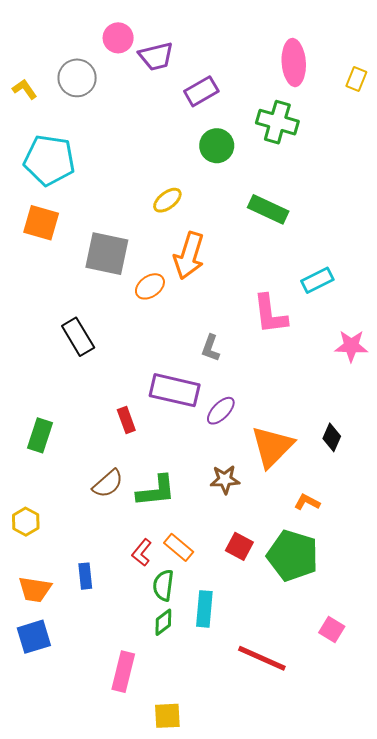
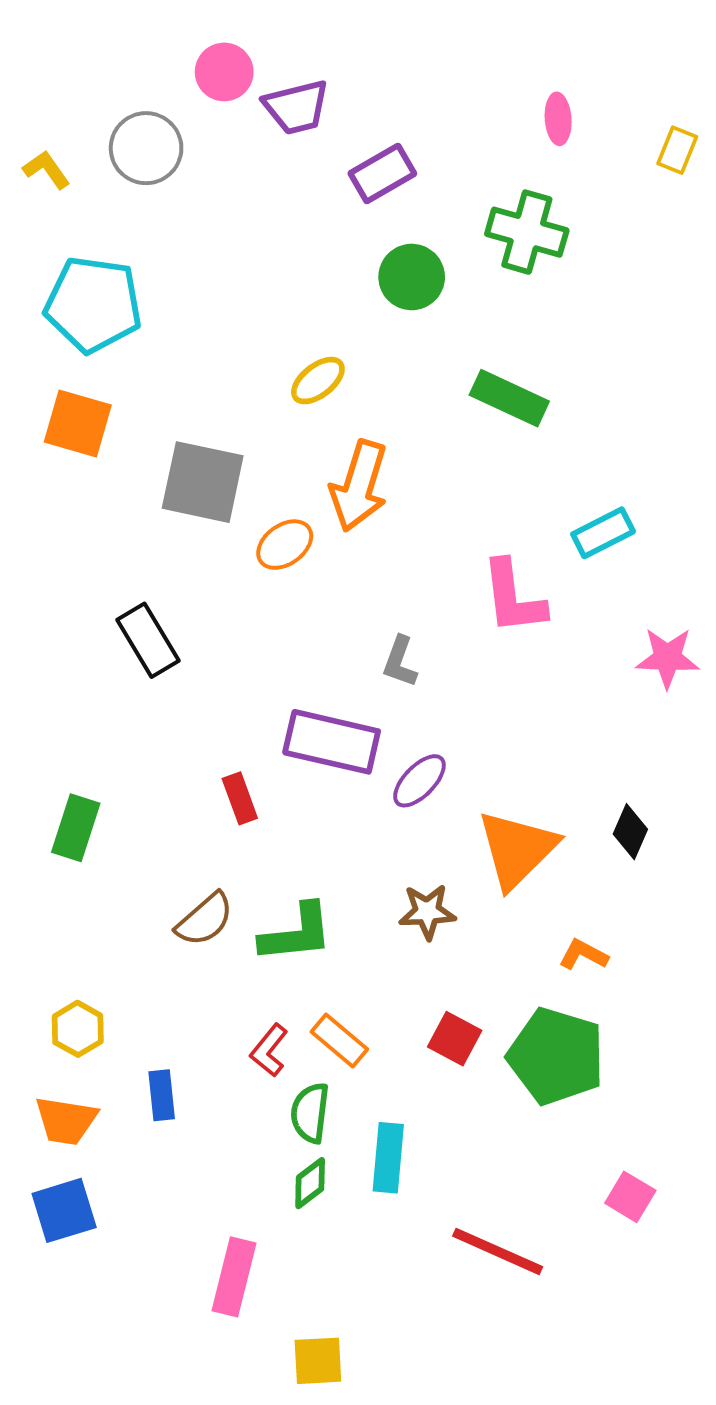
pink ellipse: (294, 63) -> (558, 119), size x0.6
yellow hexagon: (26, 522) -> (78, 1029), moved

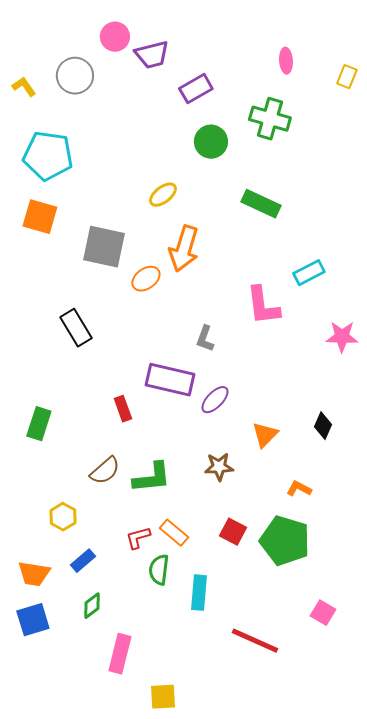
orange triangle: (517, 849) -> (265, 435), size x0.6
yellow hexagon: (78, 1029) -> (63, 517), moved
red L-shape: (269, 1050) -> (138, 538), turned 36
blue rectangle: (162, 1095) -> (83, 561), turned 55
green diamond: (310, 1183) -> (92, 606), moved

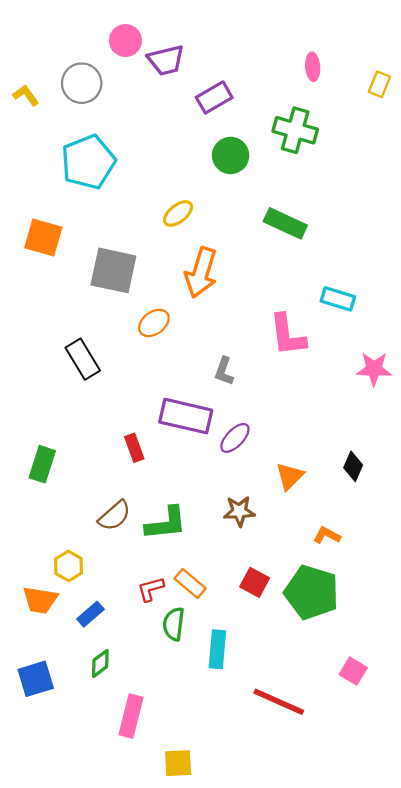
cyan pentagon: (48, 156) -> (88, 162), moved, turned -30
cyan rectangle: (309, 273) -> (338, 299), turned 44
orange ellipse: (146, 279) -> (154, 323), moved
orange trapezoid: (34, 574) -> (40, 600), moved

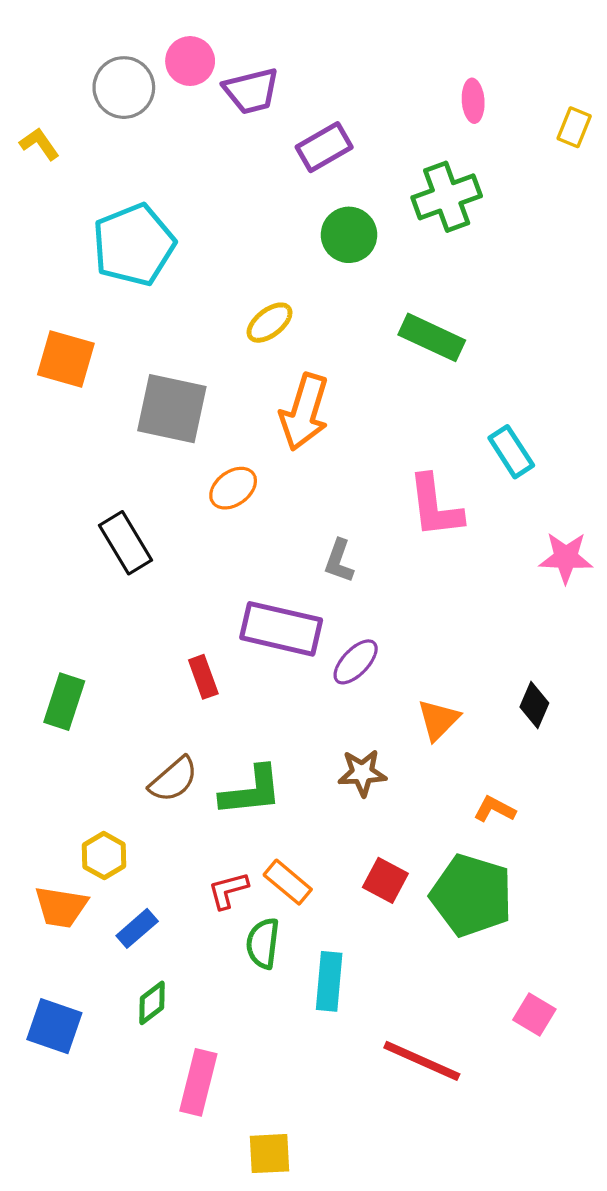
gray circle: (82, 83) -> (124, 88), moved
green cross: (295, 130) -> (447, 197), turned -36
cyan rectangle: (338, 299) -> (511, 452), turned 40
blue square: (36, 679) -> (54, 1026), turned 36

